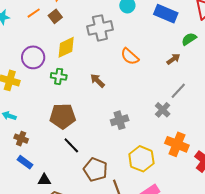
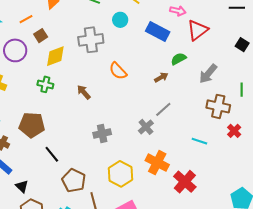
brown square: (55, 16) -> (41, 36), moved
purple circle: (33, 57) -> (15, 50), moved
brown pentagon: (63, 116) -> (32, 125), moved
black triangle: (44, 180) -> (22, 186), turned 40

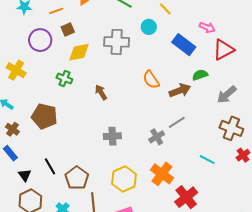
orange semicircle: (118, 71) -> (151, 80), moved
brown arrow: (161, 77) -> (180, 90), size x1.5
black line: (52, 154) -> (50, 166), moved

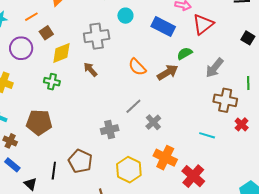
brown arrow: (101, 92) -> (90, 70), moved
gray line: (177, 122) -> (133, 106), moved
black line: (50, 166) -> (54, 171), turned 48
brown pentagon: (77, 178) -> (80, 161), moved

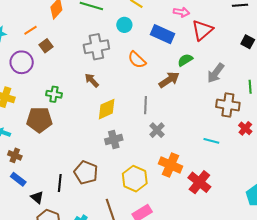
yellow diamond: (61, 53) -> (107, 109), moved
orange semicircle: (137, 67) -> (137, 60), moved
gray line: (133, 106) -> (145, 105), moved, turned -42
brown pentagon: (39, 122) -> (39, 120), moved

